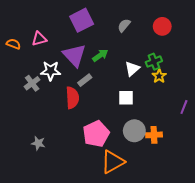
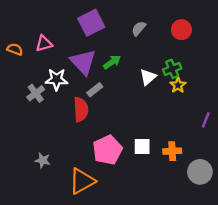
white square: (126, 98) -> (142, 146), moved
gray circle: (134, 131) -> (200, 172), moved
orange triangle: (113, 162) -> (82, 181), moved

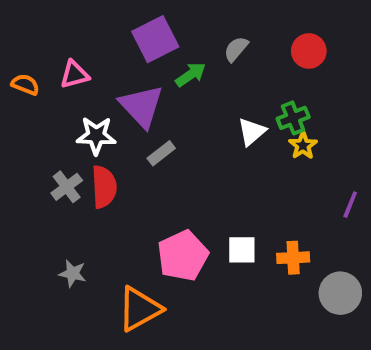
green arrow: (112, 62) -> (191, 75), moved
gray cross: (36, 93) -> (67, 187), moved
red semicircle: (81, 109) -> (104, 187), moved

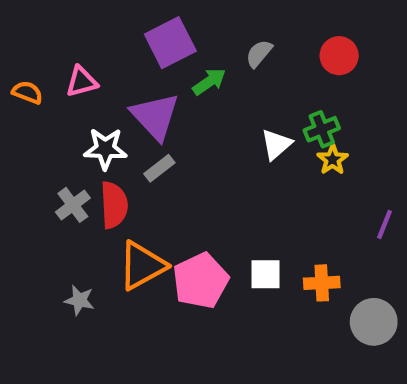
gray rectangle: (161, 153) -> (159, 168), moved
orange triangle: (140, 309) -> (142, 266), moved

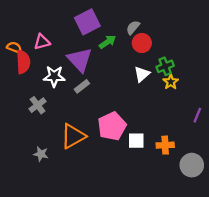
red circle: (339, 56) -> (142, 43), moved
red semicircle: (114, 205) -> (23, 62), moved
pink pentagon: (201, 281) -> (112, 126), moved

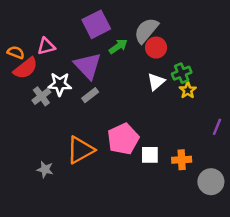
gray semicircle: (133, 27) -> (146, 30), size x1.6
red semicircle: (23, 62) -> (26, 68), turned 55
gray cross: (38, 105) -> (41, 96), moved

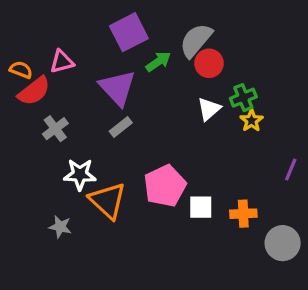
white star: (60, 84) -> (80, 174), moved
orange triangle: (80, 150) -> (108, 201), turned -48

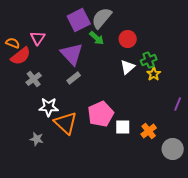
gray semicircle: (196, 40) -> (102, 18), moved
pink triangle: (62, 62) -> (38, 38), turned -42
green arrow: (158, 62) -> (97, 38), turned 77
orange cross: (243, 214) -> (149, 131), turned -35

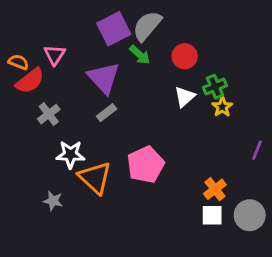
white square: (123, 127) -> (212, 215), moved

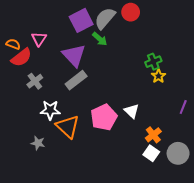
red circle: (185, 56) -> (131, 12), moved
white triangle: (185, 97) -> (132, 111), moved, turned -35
gray rectangle: (107, 113) -> (76, 80), size x1.5
white square: (212, 215) -> (151, 153), turned 35

